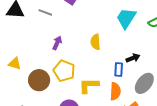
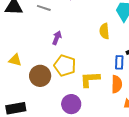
yellow semicircle: (95, 42) -> (104, 31), moved

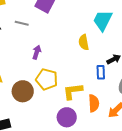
orange semicircle: (117, 84) -> (94, 103), moved
purple circle: (71, 104) -> (67, 117), moved

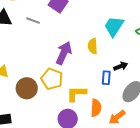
purple arrow: (37, 52) -> (64, 53), moved, size x1.6

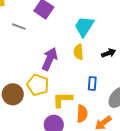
cyan trapezoid: (114, 26) -> (84, 26), moved
black arrow: (121, 66) -> (109, 53), moved

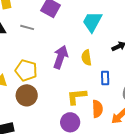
yellow semicircle: (79, 52) -> (86, 58), moved
yellow pentagon: (38, 85) -> (26, 70), moved

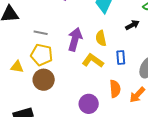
gray line: (27, 27) -> (41, 33), moved
yellow L-shape: (77, 96) -> (93, 61), moved, turned 45

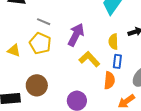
yellow semicircle: (101, 38) -> (113, 42), moved
brown circle: (44, 80) -> (37, 85), moved
orange semicircle: (115, 89) -> (109, 80), moved

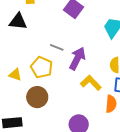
gray line: (44, 22) -> (57, 47), moved
brown circle: (37, 85) -> (37, 97), moved

